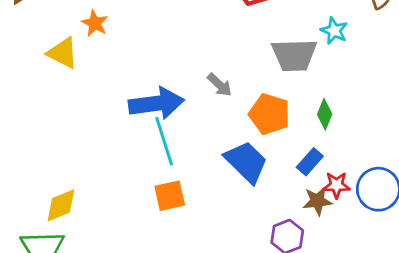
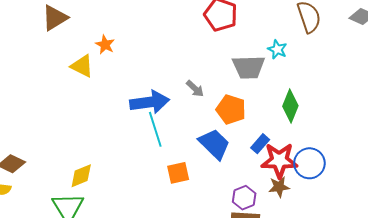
green diamond: (325, 114) -> (290, 106), moved, size x1.5
red star: (336, 185) -> (279, 160), size x1.8
orange square: (170, 196) -> (178, 173), moved
brown star: (317, 201) -> (279, 187), moved

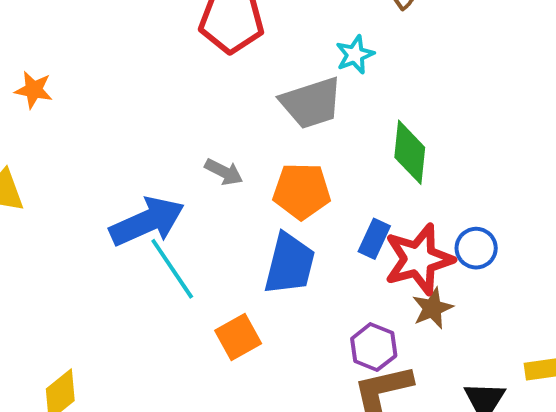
orange star: (105, 45) -> (34, 90), moved
cyan star: (277, 49) -> (355, 55), turned -30
blue trapezoid: (214, 144) -> (290, 264), turned 76
blue circle: (309, 163) -> (476, 248), size x0.7

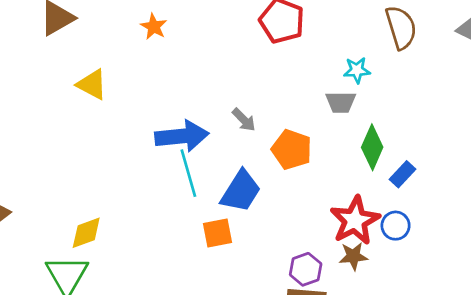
orange star: (34, 90) -> (154, 27), moved
gray trapezoid: (311, 103) -> (341, 102), moved, size x0.7
blue rectangle: (374, 239) -> (402, 174), moved
red star: (419, 259) -> (355, 220), turned -30
blue trapezoid: (290, 264) -> (241, 191), moved

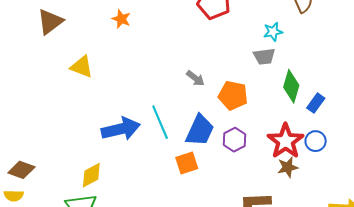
blue arrow: (182, 136) -> (121, 129), moved
purple hexagon: (306, 269) -> (235, 140), moved

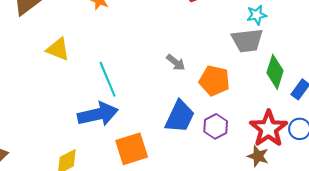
gray trapezoid: (264, 56) -> (247, 41), size x1.4
cyan line: (160, 122) -> (108, 79), moved
orange square: (187, 163) -> (132, 149), moved, size x1.4
brown star: (288, 167) -> (258, 156), moved, turned 30

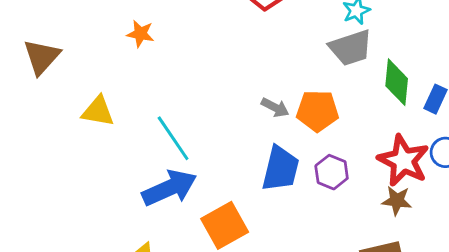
gray arrow: (176, 62) -> (275, 107), moved

